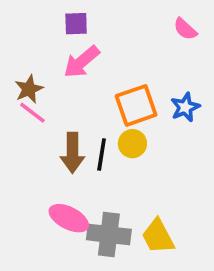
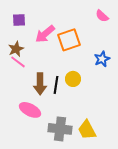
purple square: (76, 24) -> (19, 20), moved
orange square: (136, 105) -> (69, 40), moved
pink ellipse: (69, 218) -> (30, 110), moved

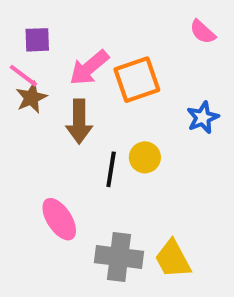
pink line: (18, 62) -> (23, 76), moved
brown arrow: (40, 84) -> (79, 122), moved
pink ellipse: (30, 110) -> (59, 219), turned 30

